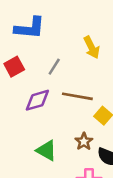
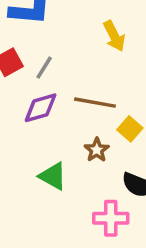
gray line: (54, 67) -> (44, 68), moved
brown star: (84, 141) -> (97, 150), moved

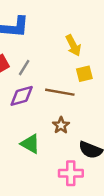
yellow square: (130, 129) -> (84, 74), moved, turned 35

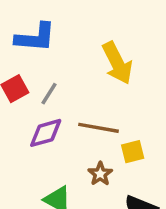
yellow arrow: (73, 45) -> (117, 63), size x1.4
yellow square: (84, 74) -> (133, 152), moved

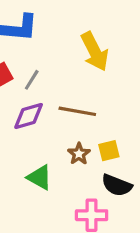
yellow square: (133, 152) -> (109, 151), moved

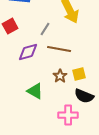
gray line: (32, 80) -> (45, 29), moved

